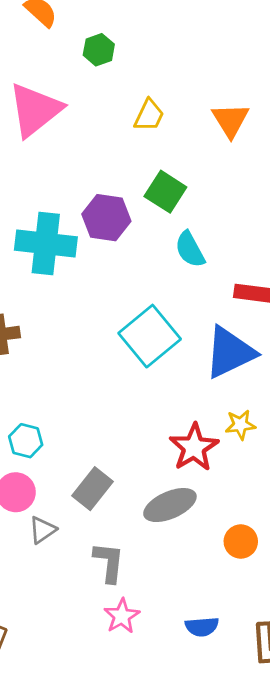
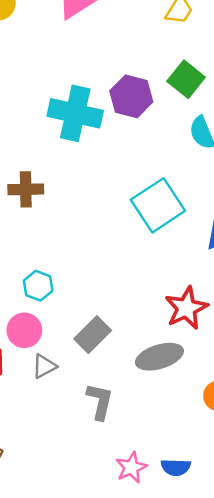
pink star: (122, 616) -> (131, 467), moved

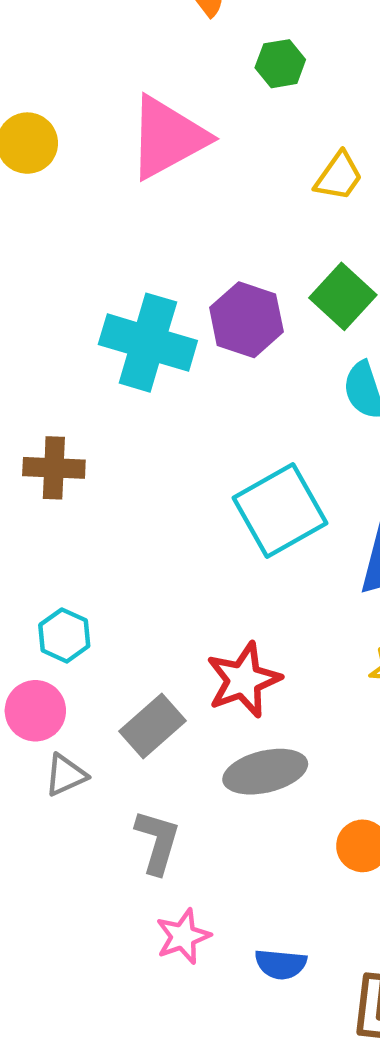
red star: (186, 308) -> (244, 680), moved
pink star: (131, 467) -> (183, 936), moved

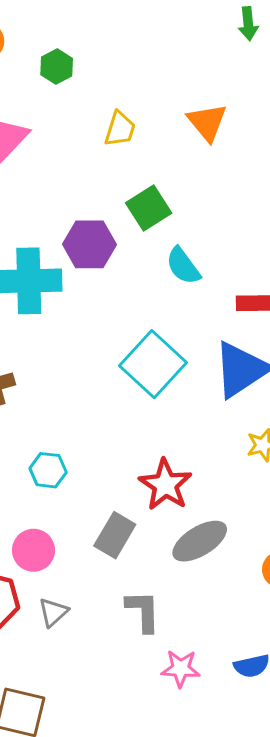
green square: (343, 296) -> (149, 208), turned 33
cyan hexagon: (64, 635) -> (48, 470), moved
gray triangle: (66, 775) -> (53, 612), moved
pink star: (183, 936) -> (181, 668), turned -30

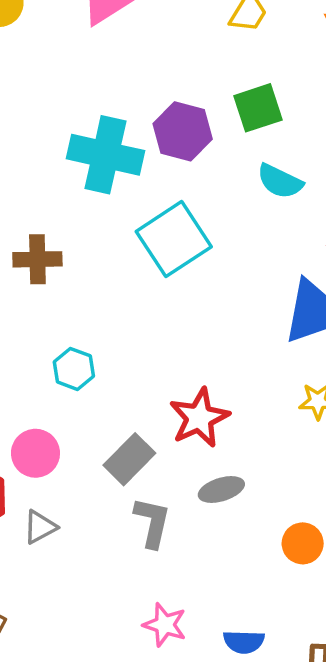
cyan semicircle: (183, 266) -> (280, 181), turned -42
cyan square: (153, 364) -> (174, 239), moved
gray ellipse: (200, 541) -> (221, 490), size x0.7
gray L-shape: (143, 611) -> (152, 522), moved

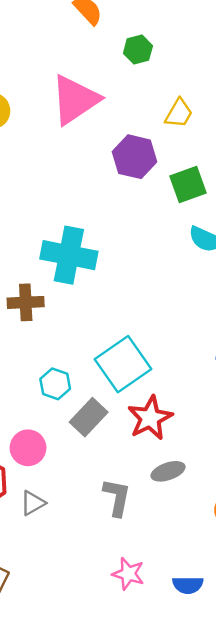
purple hexagon: (183, 131) -> (135, 157), moved
cyan cross: (105, 155) -> (69, 255), moved
cyan square: (174, 239) -> (123, 364), moved
gray rectangle: (129, 459) -> (89, 417), moved

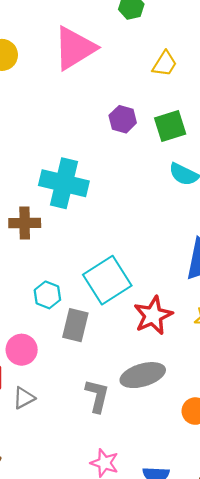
purple hexagon: (135, 157) -> (123, 119), moved, size x0.7
gray rectangle: (89, 417) -> (75, 325), turned -32
red star: (150, 418) -> (153, 315), moved
gray ellipse: (168, 471) -> (143, 375), size x1.5

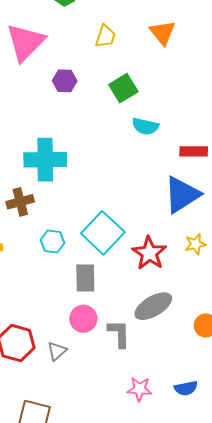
purple hexagon: (123, 119) -> (65, 81), moved
cyan hexagon: (47, 295) -> (52, 241), moved
pink circle: (22, 350) -> (83, 319), moved

